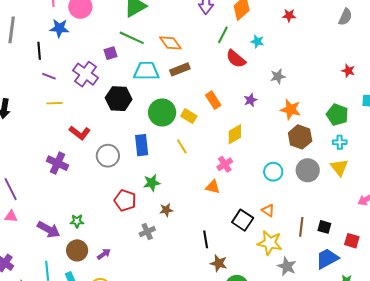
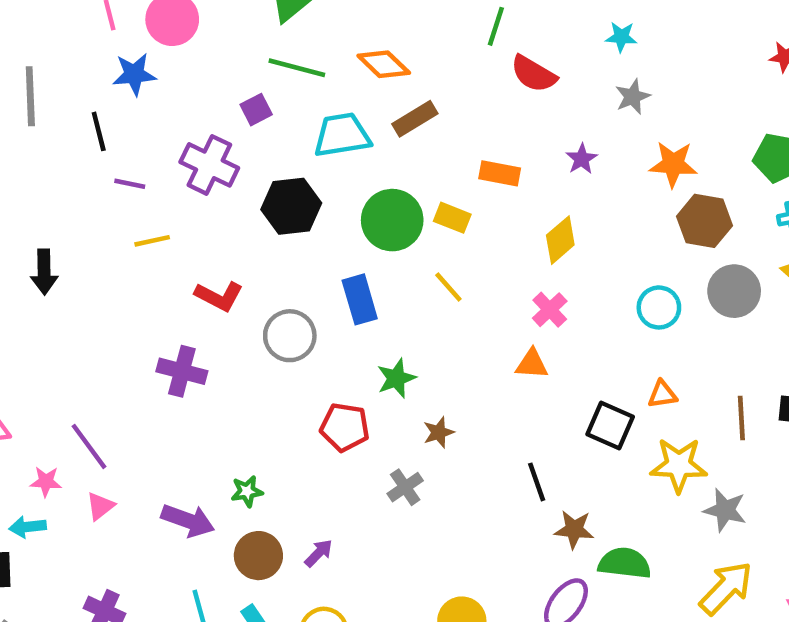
cyan star: (257, 41) -> (621, 37), moved
orange rectangle: (213, 100) -> (500, 173), turned -36
orange triangle: (268, 210) -> (662, 394), turned -32
pink triangle: (11, 216) -> (100, 506), turned -32

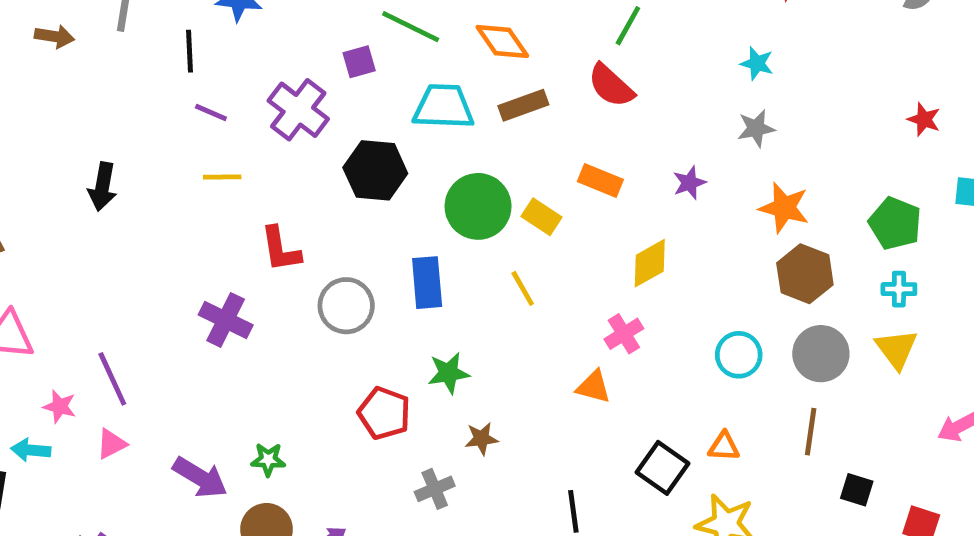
red semicircle: (534, 74) -> (611, 86), moved
red L-shape: (219, 296) -> (281, 249), turned 42
brown line: (741, 418) -> (811, 432), moved

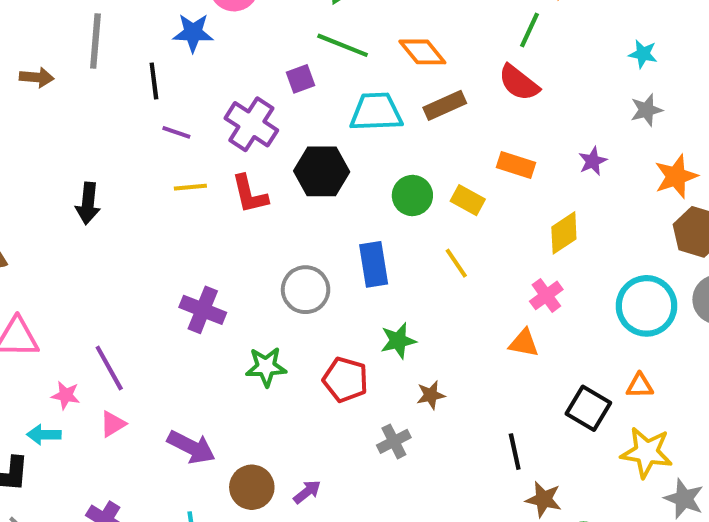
green circle: (478, 206) -> (412, 196), size x0.7
orange star: (784, 208) -> (676, 176), turned -30
red L-shape: (281, 249) -> (250, 194), moved
cyan circle: (739, 355) -> (646, 306), size x1.5
green star: (268, 460) -> (266, 367), moved, size x1.4

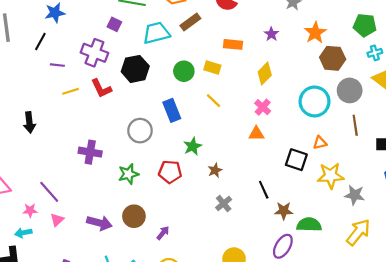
purple square: (301, 79) -> (114, 24), turned -32
black line: (154, 81) -> (40, 41), turned 48
black arrow: (88, 203) -> (29, 122), moved
gray cross: (394, 441) -> (224, 204), moved
brown circle: (252, 487) -> (134, 216), moved

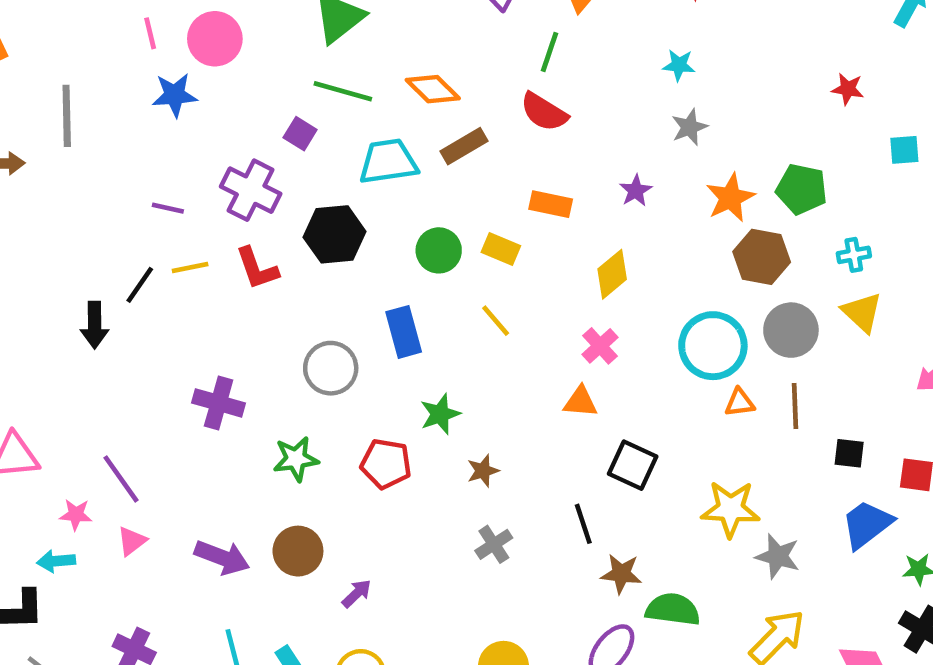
green pentagon: (365, 25) -> (802, 189), moved
black line: (40, 41) -> (140, 285), moved
orange triangle: (320, 143) -> (740, 403), moved
black square: (296, 160) -> (633, 465), moved

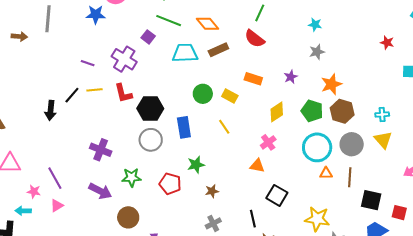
green pentagon: (802, 189) -> (312, 111), moved
black hexagon: (335, 234) -> (150, 109), moved
black square: (849, 453) -> (371, 200), size x1.5
purple arrow: (222, 557) -> (100, 191), moved

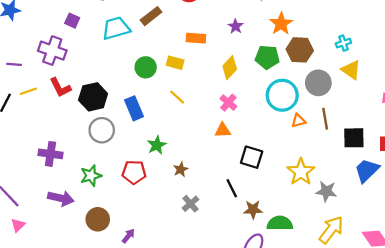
yellow star: (317, 219) -> (301, 172), turned -30

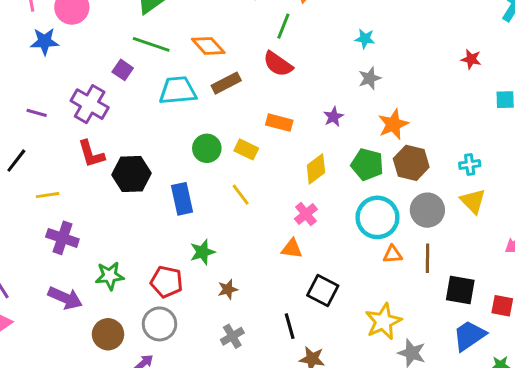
yellow line: (28, 91) -> (48, 195), moved
gray circle: (102, 130) -> (160, 324), moved

